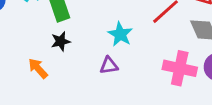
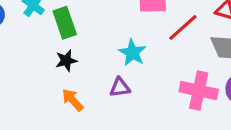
orange arrow: (38, 68) -> (73, 100), moved

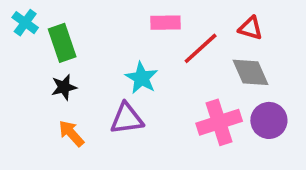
purple triangle: (120, 87) -> (127, 119), size x1.4
pink cross: (199, 91) -> (219, 122), turned -30

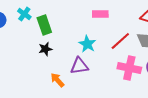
red line: (201, 48) -> (120, 41), moved
pink cross: (219, 122) -> (129, 68), turned 30
orange arrow: (71, 133) -> (57, 80), moved

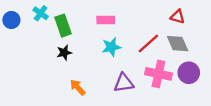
pink rectangle: (100, 14) -> (106, 20), moved
cyan star: (87, 44) -> (111, 47), turned 30
purple triangle: (79, 66) -> (124, 83), moved

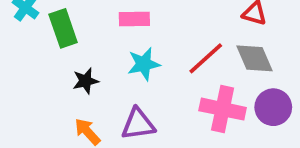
black star: (64, 53) -> (86, 81), moved
purple triangle: (124, 83) -> (138, 124), moved

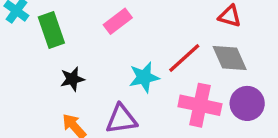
pink rectangle: (134, 19) -> (118, 21), turned -36
cyan star: (144, 64) -> (144, 77), moved

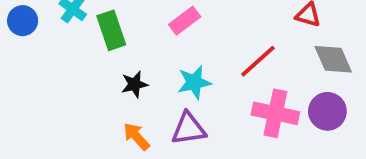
gray diamond: (230, 58) -> (333, 59), moved
cyan star: (144, 77) -> (194, 82), moved

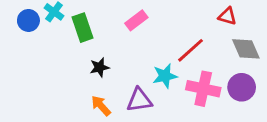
blue circle: (23, 21) -> (28, 20), moved
cyan star: (194, 82) -> (165, 76), moved

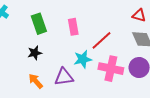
red triangle: (227, 16) -> (139, 15), moved
pink rectangle: (136, 20) -> (73, 27), moved, turned -63
green rectangle: (82, 28) -> (39, 24), moved

